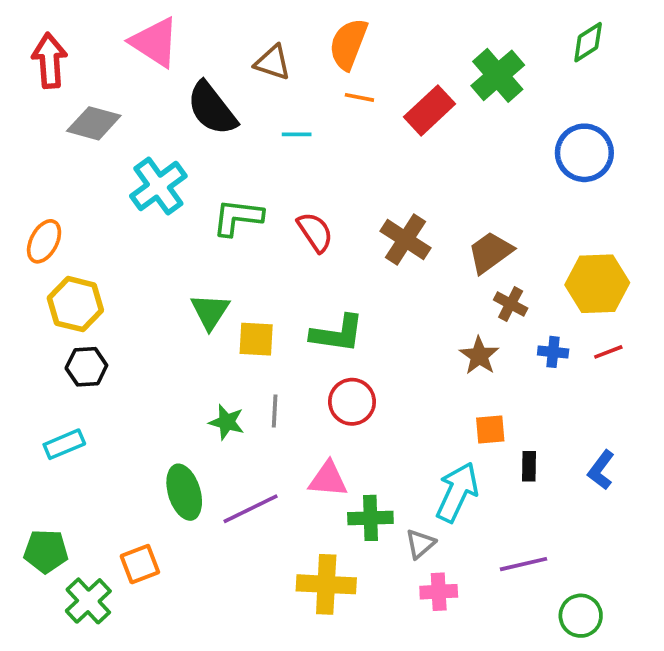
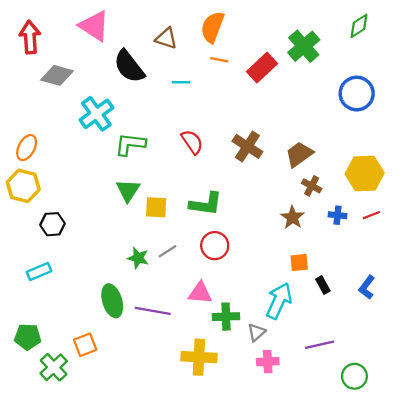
green L-shape: (238, 217) -> (130, 144), moved
yellow hexagon: (75, 304) -> (23, 186), moved
gray line: (275, 411) -> (167, 251), turned 54
black rectangle: (529, 466) -> (323, 285), turned -30
purple line: (251, 509) -> (153, 311), turned 36

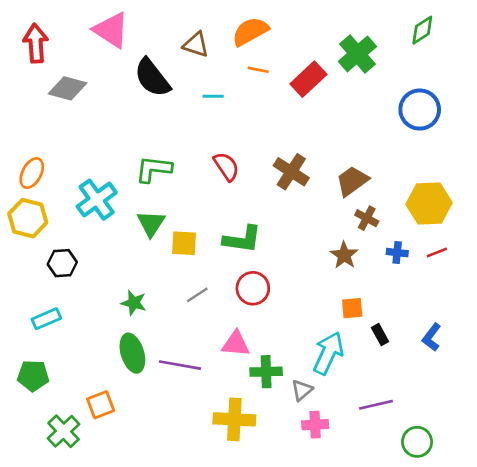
orange semicircle: (212, 27) -> (250, 31), turned 40
cyan cross: (96, 114) -> (97, 200), moved
green star: (138, 258) -> (134, 303), moved
green pentagon: (28, 337) -> (33, 376), moved

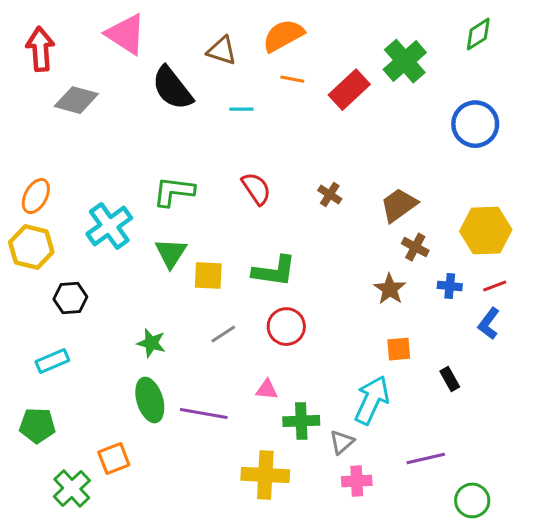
brown cross: (291, 172) -> (330, 195), size x0.6
black rectangle: (380, 335) -> (450, 379), moved
blue L-shape: (432, 337) -> (489, 324), moved
pink triangle: (236, 344) -> (267, 390), size x0.7

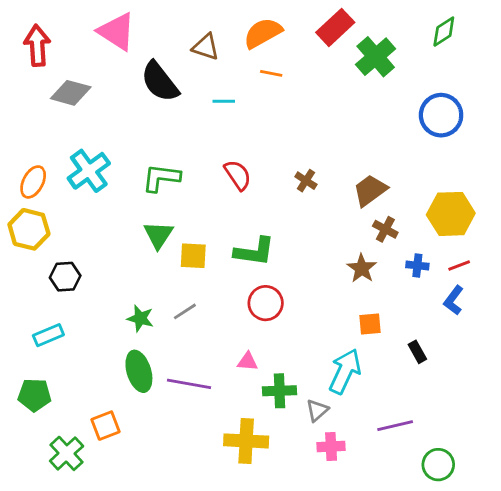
red rectangle: (349, 90) -> (335, 27), moved
cyan cross: (109, 226) -> (89, 171), moved
gray line: (223, 334) -> (185, 311), moved

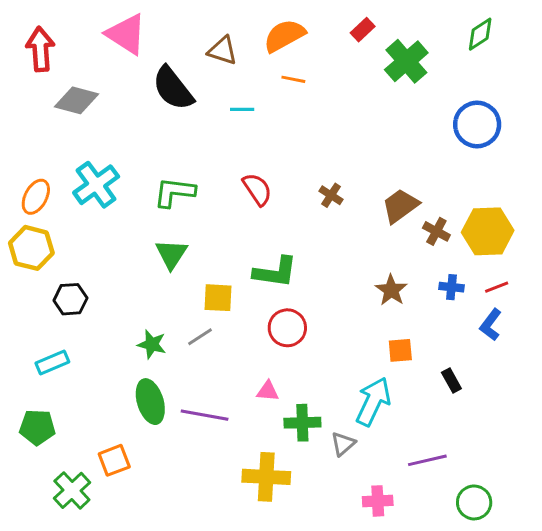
red rectangle: (335, 27) -> (363, 30), size x0.6
brown cross: (385, 229) -> (436, 231), moved
yellow square: (193, 256) -> (218, 298), moved
pink cross: (331, 446) -> (378, 501), moved

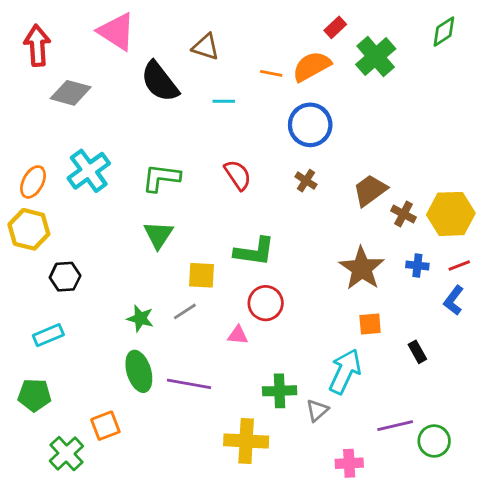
orange semicircle: (284, 36) -> (312, 66), moved
blue circle: (477, 124) -> (310, 125), moved
brown star: (391, 290) -> (362, 268), size x1.5
pink triangle: (268, 391) -> (238, 335), moved
green circle: (474, 502) -> (434, 441), moved

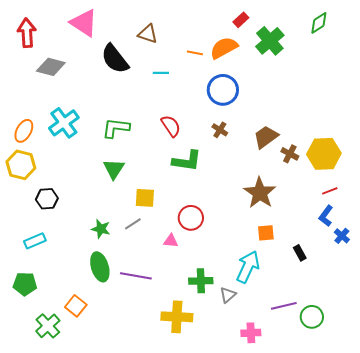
green L-shape: (254, 252) -> (187, 161), moved
blue cross: (417, 265) -> (342, 236), moved, turned 35
orange square: (105, 426) -> (76, 306), turned -30

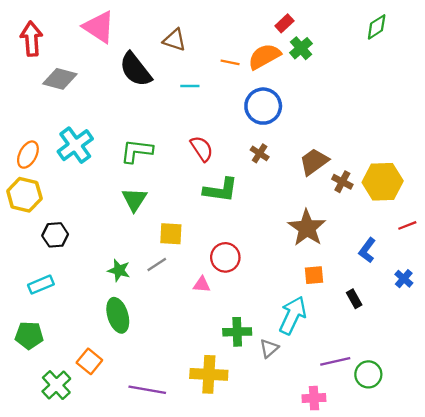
green cross: (270, 41) -> (301, 48), moved, size x0.7
red line: (330, 191) -> (407, 225), moved
blue L-shape: (326, 216) -> (367, 250), moved
purple line: (136, 276) -> (147, 390), moved
pink cross: (251, 333) -> (314, 398), moved

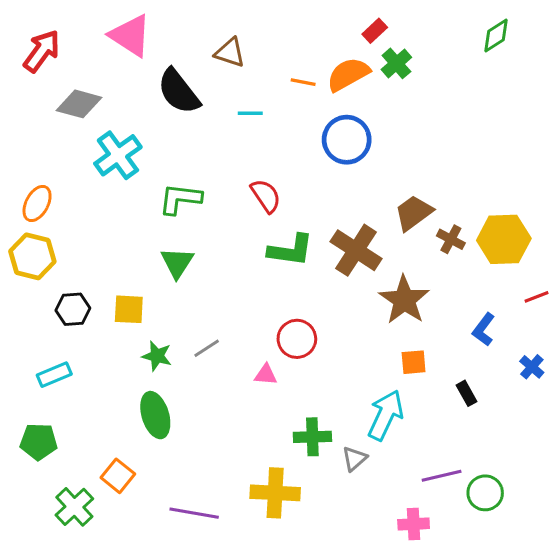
red arrow: (31, 39) -> (42, 51), turned 40
cyan cross: (75, 145) -> (118, 155), moved
brown cross: (260, 153) -> (356, 250), moved, size x2.0
yellow square: (171, 234) -> (129, 309), moved

